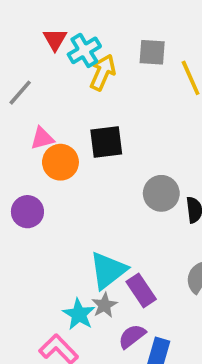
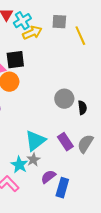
yellow arrow: (103, 72) -> (32, 33), turned 42
black square: (106, 142) -> (15, 60), moved
purple rectangle: (141, 290) -> (65, 142), moved

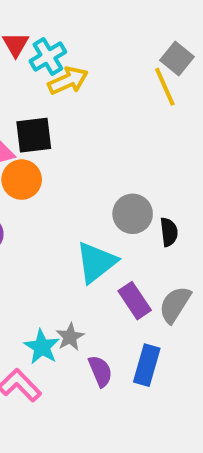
gray square: (59, 22) -> (177, 58), moved, turned 35
cyan triangle: (35, 141) -> (96, 262), moved
purple semicircle: (48, 177) -> (100, 371), turned 105
blue rectangle: (62, 188) -> (147, 365), moved

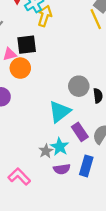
yellow arrow: (68, 81) -> (45, 16), turned -48
cyan star: (42, 347) -> (60, 147), moved
purple semicircle: (100, 371) -> (62, 169), turned 105

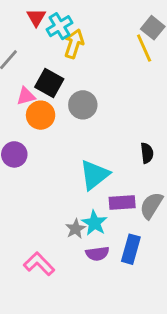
black square: (27, 45) -> (49, 83), turned 36
gray circle: (79, 86) -> (83, 105), moved
purple rectangle: (80, 132) -> (122, 203), turned -60

